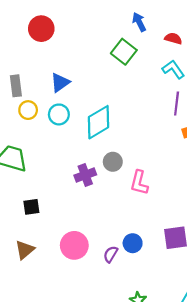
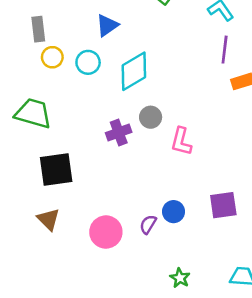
blue triangle: (60, 83) -> (107, 25), moved
black square: (31, 207) -> (56, 170), size x1.8
pink circle: (74, 245) -> (106, 232), moved
brown triangle: (25, 250) -> (48, 219), turned -35

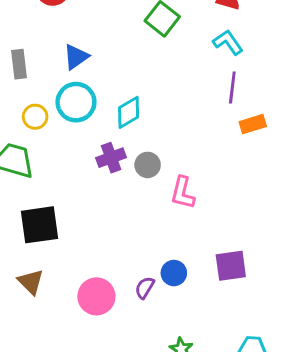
blue triangle: (107, 25) -> (76, 57), moved
yellow circle: (52, 57) -> (35, 117), moved
cyan circle: (88, 62) -> (76, 102), size x1.4
cyan diamond: (134, 71) -> (129, 112), size x0.7
purple cross: (119, 133) -> (111, 158), moved

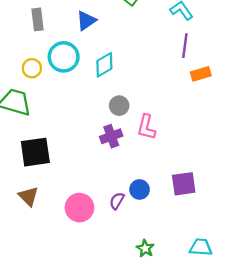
blue triangle: (76, 57) -> (86, 21), moved
gray rectangle: (19, 64) -> (38, 19), moved
purple cross: (111, 158) -> (111, 136), moved

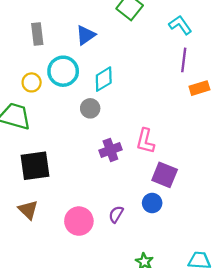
gray circle: (119, 106) -> (90, 108), moved
purple square: (184, 184) -> (165, 175), moved, turned 30
blue circle: (140, 189) -> (152, 203), moved

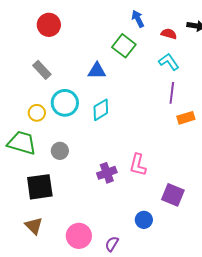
gray rectangle: (37, 34) -> (42, 70), turned -36
blue triangle: (86, 35) -> (97, 71), moved, turned 36
gray circle: (90, 108) -> (60, 151), moved
purple square: (165, 175) -> (173, 195), moved
purple semicircle: (116, 214) -> (112, 244), moved

